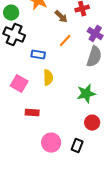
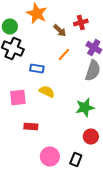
yellow semicircle: (48, 78) -> (47, 92), turned -63
pink square: (19, 84) -> (18, 98), turned -36

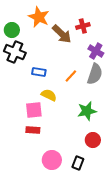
brown arrow: (60, 30) -> (62, 34), size x1.5
orange line: (64, 54) -> (71, 76), moved
pink square: (18, 98) -> (34, 110), moved

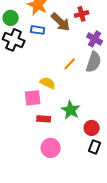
blue rectangle: (39, 72) -> (38, 30), moved
green star: (87, 111) -> (71, 110), moved, turned -30
red rectangle: (33, 130) -> (44, 119), moved
black rectangle: (78, 163) -> (95, 147), moved

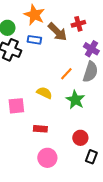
pink square: (33, 98) -> (16, 106), moved
green star: (71, 110) -> (75, 100), moved
red circle: (92, 128) -> (80, 138), moved

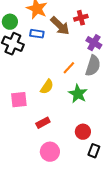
yellow semicircle: (44, 93) -> (47, 87), turned 98
red rectangle: (40, 129) -> (43, 123), turned -32

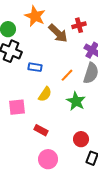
blue rectangle: (37, 34) -> (35, 67), moved
red rectangle: (43, 123) -> (41, 130), turned 56

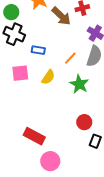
pink square: (17, 107) -> (20, 73), moved
red rectangle: (41, 130) -> (34, 136), moved, size x1.5
pink circle: (48, 159) -> (50, 161), moved

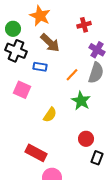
brown arrow: (61, 16) -> (50, 43), moved
pink square: (20, 73) -> (22, 90), turned 30
yellow semicircle: (48, 77) -> (50, 115), moved

